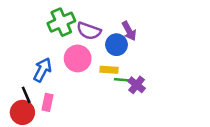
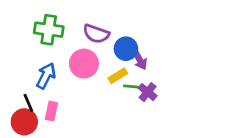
green cross: (61, 22) -> (49, 30), moved, turned 32
purple arrow: (129, 31) -> (139, 60), moved
yellow rectangle: (109, 70) -> (118, 76), turned -36

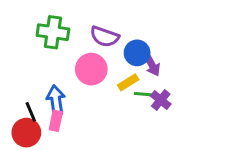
blue arrow: (46, 76) -> (56, 100), moved, turned -35

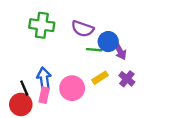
pink circle: (91, 69) -> (72, 88), moved
yellow rectangle: (128, 82) -> (100, 78), moved
green line: (144, 94) -> (94, 50), moved

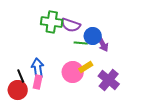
green cross: (42, 25) -> (52, 22), moved
purple cross: (127, 79) -> (109, 80), moved, size x1.5
pink circle: (72, 88) -> (73, 72), moved

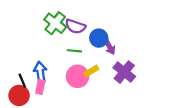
green cross: (52, 22) -> (55, 23), turned 30
green line: (81, 43) -> (74, 51), moved
purple cross: (109, 80) -> (124, 72), moved

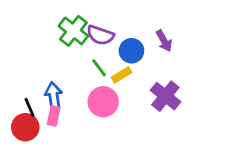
purple arrow: (109, 47) -> (164, 41), moved
green line: (74, 51) -> (99, 68), turned 48
yellow rectangle: (91, 71) -> (122, 75), moved

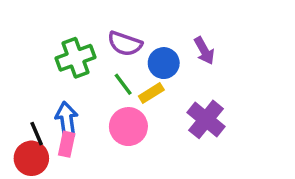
green cross: (73, 31) -> (75, 58), moved, turned 32

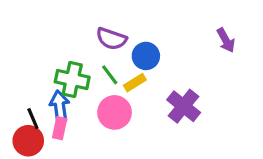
purple arrow: (204, 51) -> (226, 40), moved
green cross: (75, 58) -> (72, 80), moved, turned 32

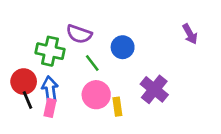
purple semicircle: (111, 39) -> (79, 34), moved
green cross: (72, 80) -> (50, 51), moved
yellow rectangle: (135, 83) -> (117, 107), moved, turned -66
red circle: (28, 141) -> (24, 82), moved

